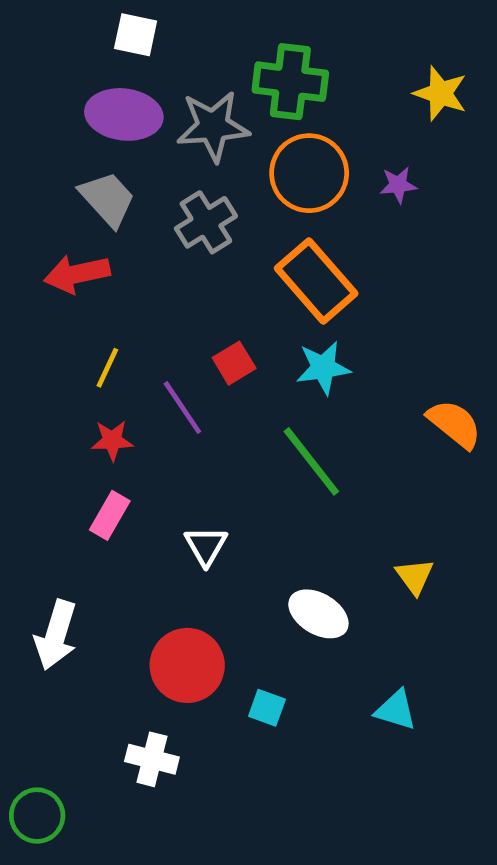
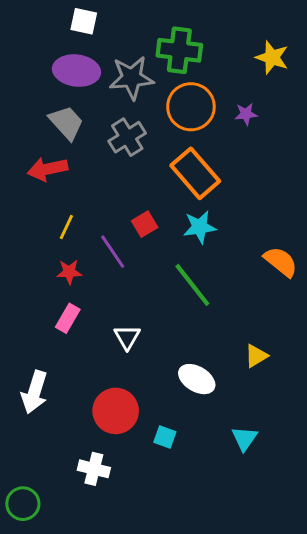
yellow triangle: (415, 576) -> (256, 356), turned 35
cyan triangle: (396, 710) -> (245, 438), turned 48

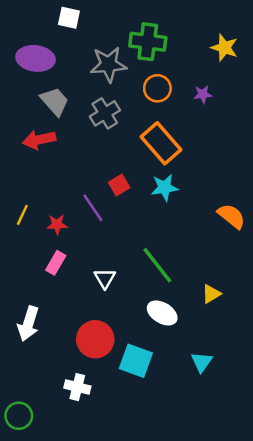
purple ellipse: (76, 71) -> (35, 58), moved
orange circle: (191, 107) -> (157, 88), size x0.7
yellow line: (66, 227) -> (22, 215), moved
green line: (192, 285) -> (157, 265), moved
cyan square: (165, 437) -> (136, 361), size x1.8

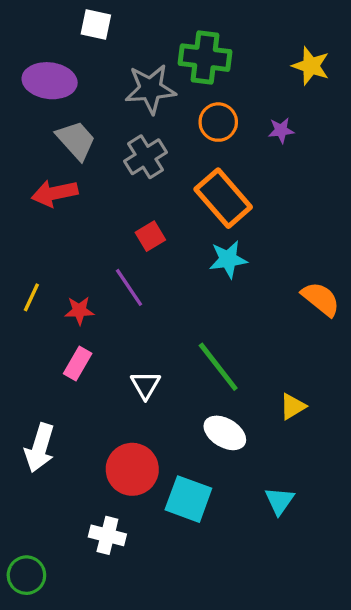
red square: (119, 185) -> (150, 236), moved

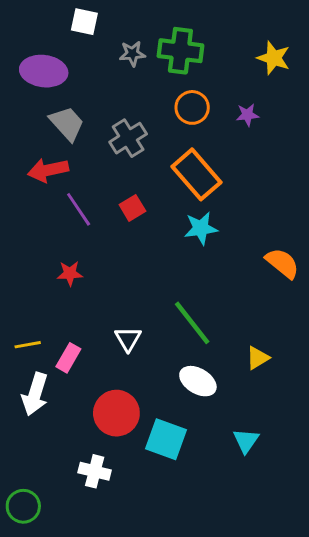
gray star: (150, 89) -> (132, 54), moved, size x0.6
purple line: (129, 287) -> (79, 209), moved
yellow line: (31, 297) -> (28, 345), moved, turned 55
pink rectangle: (78, 363) -> (68, 358), moved

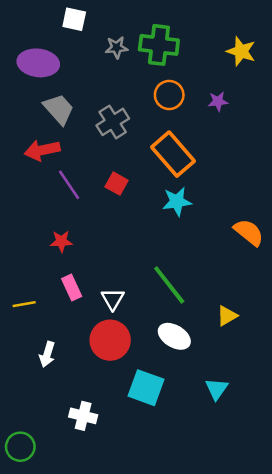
red square: (132, 208) -> (117, 184), turned -30
pink rectangle: (68, 358) -> (72, 288), moved, turned -55
white arrow: (35, 394) -> (47, 354), moved, size x0.7
red circle: (116, 413) -> (110, 340), moved

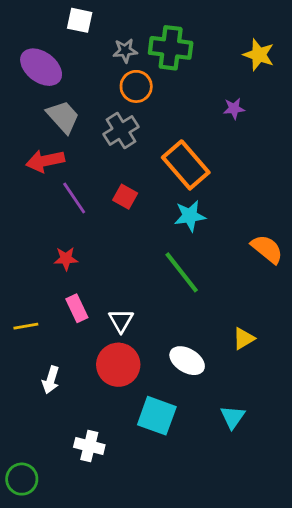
purple ellipse: (38, 63) -> (41, 67), turned 30
orange circle: (169, 95) -> (136, 86), moved
green line: (169, 285) -> (182, 272), moved

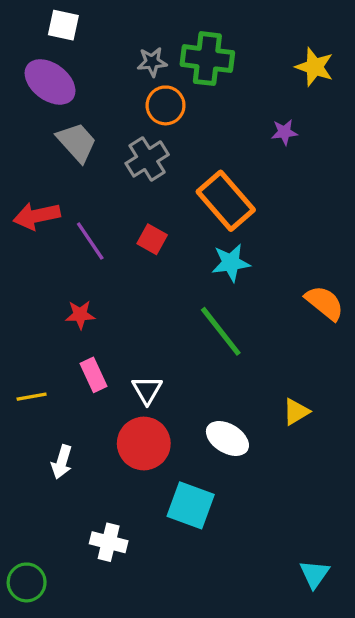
white square: (80, 20) -> (63, 25), moved
red arrow: (45, 161) -> (37, 216), moved
cyan triangle: (233, 417) -> (314, 574), moved

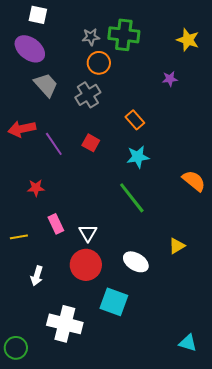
orange rectangle: (226, 201) -> (135, 120), size x0.6
red star: (80, 315) -> (36, 188), moved
white cross: (109, 542) -> (65, 324), size x1.6
cyan triangle: (314, 574) -> (188, 343), turned -48

